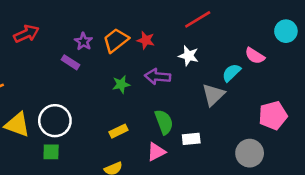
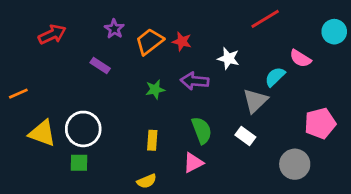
red line: (198, 19) -> (265, 19), moved
purple star: (83, 42) -> (114, 29), moved
yellow rectangle: (119, 131) -> (152, 140), turned -60
white rectangle: (191, 139) -> (245, 136), moved, turned 42

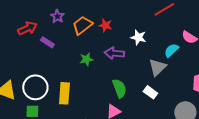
red arrow: (52, 34) -> (27, 28), moved
yellow rectangle: (152, 140) -> (64, 93), moved, size x1.5

